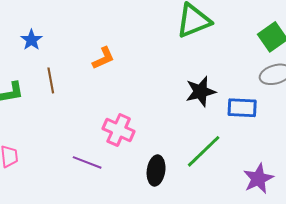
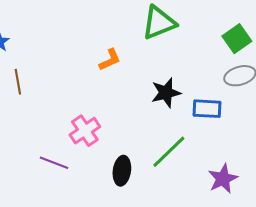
orange L-shape: (103, 58) -> (110, 60), moved
pink cross: (119, 130) -> (85, 131), turned 32

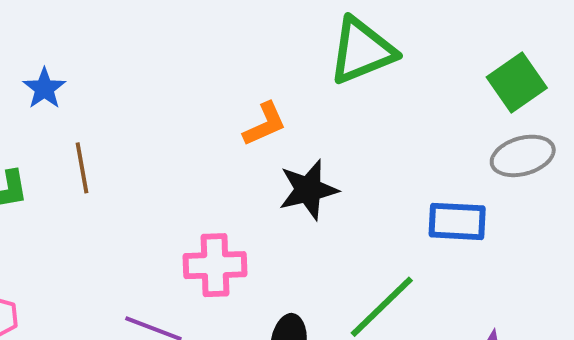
black star: (166, 93) -> (308, 190), moved
pink cross: (85, 131) -> (215, 265), turned 32

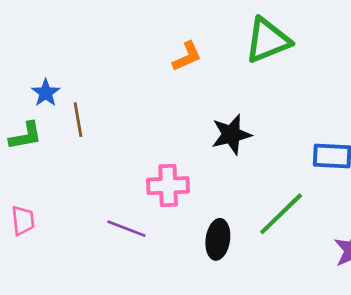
blue star: (44, 88) -> (46, 93), moved
orange L-shape: (265, 124) -> (187, 56), moved

